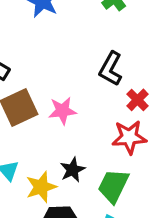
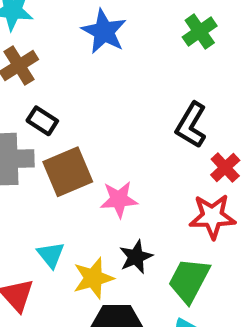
pink star: (62, 111) -> (119, 199), moved

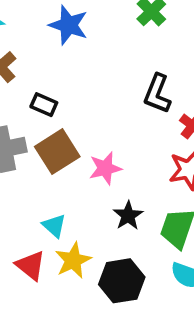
black rectangle: (42, 121) -> (44, 105), moved
yellow star: (93, 278) -> (73, 260), moved

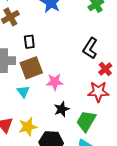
black rectangle: (44, 105) -> (29, 42), turned 48
cyan triangle: (54, 226) -> (23, 92), moved

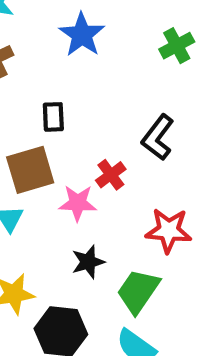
black rectangle: (29, 42) -> (53, 117), moved
red cross: (105, 69) -> (111, 175), moved

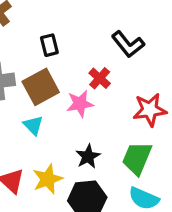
black L-shape: (158, 137) -> (128, 44), turned -64
black star: (88, 262) -> (88, 156), moved

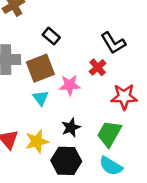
black rectangle: (49, 45) -> (51, 36), turned -42
red cross: (100, 78) -> (98, 67), moved
cyan triangle: (33, 125) -> (41, 98), moved

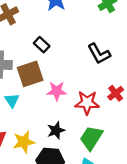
red cross: (98, 67) -> (116, 93), moved
red star: (124, 97) -> (87, 103), moved
cyan triangle: (41, 98) -> (12, 100), moved

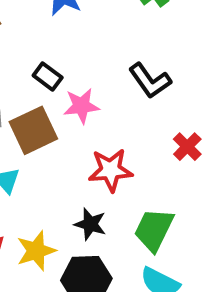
pink star: (57, 91) -> (81, 106), moved
red star: (87, 103) -> (111, 170), moved
black star: (56, 130) -> (90, 224), turned -30

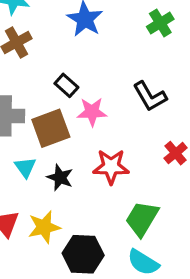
black star: (90, 224) -> (60, 177), moved

